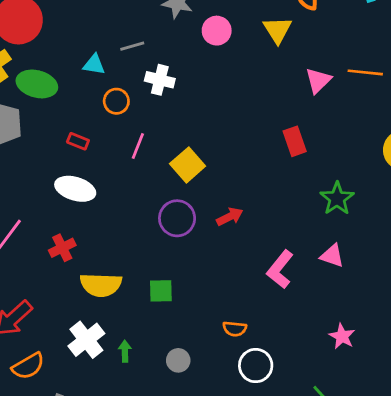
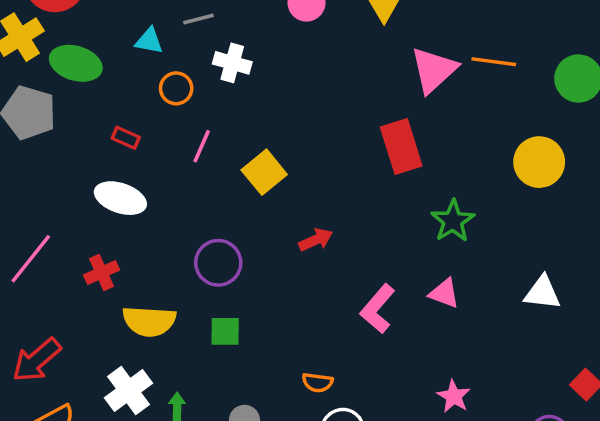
pink triangle: (318, 80) -> (434, 70), size x1.4
red rectangle: (295, 141) -> (401, 146), size x1.4
purple circle: (177, 218) -> (218, 263), moved

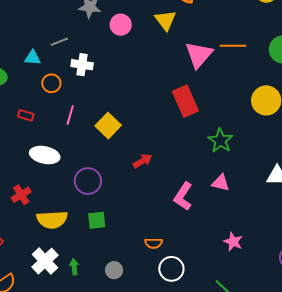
white ellipse: (120, 198) -> (45, 155), moved

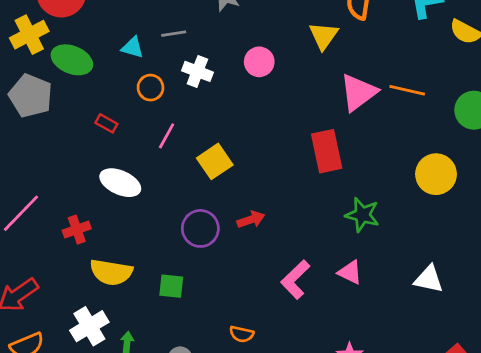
pink circle: (121, 25) -> (259, 62), moved
green star: (220, 140) -> (362, 215), turned -30
purple circle: (88, 181) -> (200, 228), moved

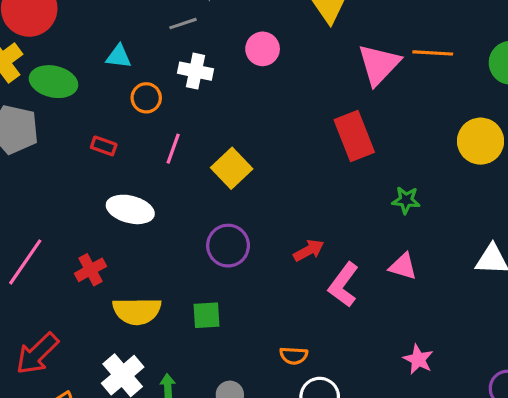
gray line: (174, 34) -> (183, 24), moved
green star: (362, 215) -> (406, 200), size x0.7
red arrow: (251, 220) -> (309, 250), moved

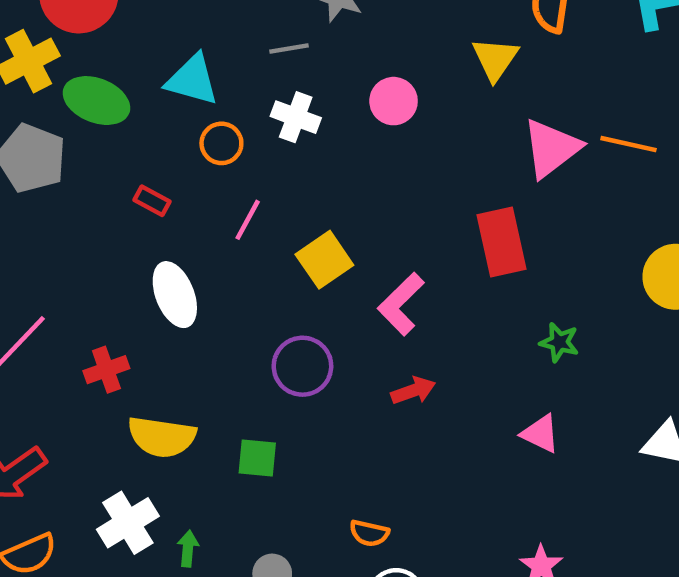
cyan triangle: (119, 56) -> (192, 80), size x1.5
white ellipse: (130, 209) -> (175, 295), turned 45
pink L-shape: (343, 285) -> (401, 304), moved

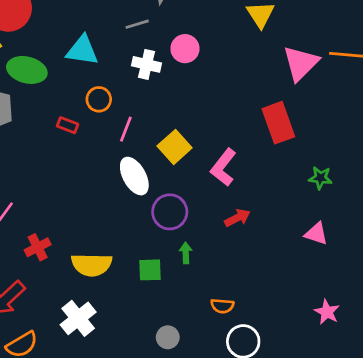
pink circle: (394, 101) -> (185, 49), moved
orange circle: (221, 143) -> (99, 99), moved
white ellipse: (175, 295) -> (134, 176), moved
red cross: (106, 370) -> (38, 247), moved
green arrow: (188, 548) -> (186, 253), moved

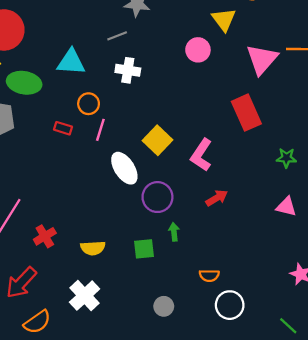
pink circle: (185, 49) -> (198, 50), moved
pink line: (126, 129) -> (100, 130), moved
yellow semicircle: (92, 265) -> (93, 248), size x0.7

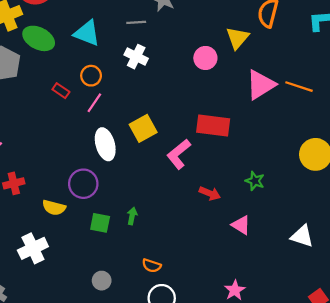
red rectangle: (246, 113) -> (213, 125), moved, turned -76
purple circle: (157, 197) -> (83, 184), moved
red arrow: (217, 198) -> (210, 193), moved, turned 36

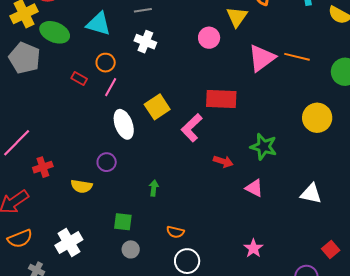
green star: (255, 181) -> (264, 147), size x1.5
purple circle: (83, 184) -> (107, 162), size x0.7
green square: (100, 223) -> (123, 222), moved
white cross: (33, 248) -> (69, 243), moved

